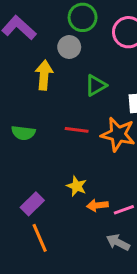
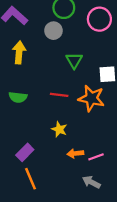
yellow arrow: (44, 75) -> (19, 52), moved
green triangle: (96, 85) -> (74, 60), turned -30
yellow star: (77, 186) -> (59, 129), moved

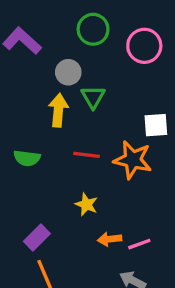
gray circle: (53, 31) -> (68, 72), moved
yellow arrow: (19, 52) -> (58, 110), moved
green triangle: (74, 60) -> (93, 97), moved

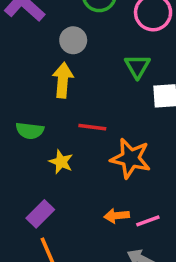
green triangle: (93, 97) -> (137, 66), moved
orange star: (133, 160) -> (130, 158), moved
yellow star: (86, 204) -> (61, 162), moved

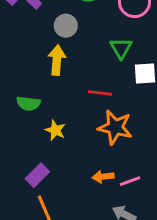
red line: (92, 127) -> (100, 93), moved

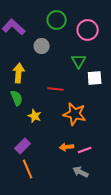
yellow arrow: (57, 60) -> (19, 73), moved
red line: (100, 93) -> (56, 89), moved
green semicircle: (28, 103) -> (17, 98), turned -119

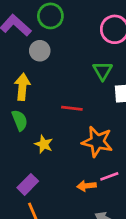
green circle: (57, 20) -> (50, 16), moved
gray circle: (42, 46) -> (40, 51), moved
pink line: (85, 150) -> (109, 176), moved

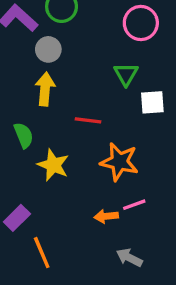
yellow arrow: (22, 87) -> (45, 89), moved
yellow star: (44, 144) -> (53, 165), size x1.4
purple rectangle: (28, 184) -> (17, 218), moved

